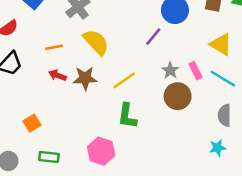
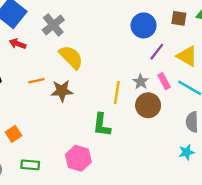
purple line: (153, 37) -> (157, 52), moved
orange line: (54, 47) -> (36, 81), moved
red arrow: (57, 75) -> (18, 44), moved
yellow line: (124, 80) -> (117, 93), moved, turned -45

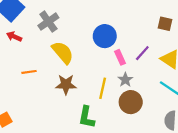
blue circle: (144, 25) -> (105, 36), moved
pink rectangle: (164, 81) -> (120, 57), moved
brown star: (62, 91) -> (66, 84), moved

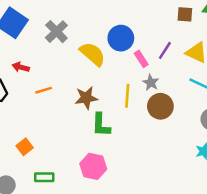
red arrow: (14, 37) -> (21, 67), moved
yellow semicircle: (63, 52) -> (93, 54), moved
green L-shape: (87, 117) -> (101, 125), moved

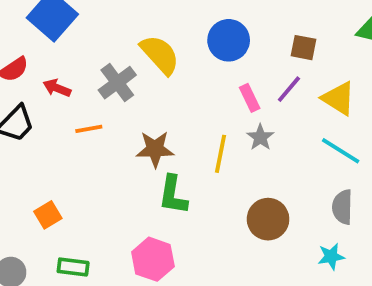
brown square: (185, 14) -> (304, 48), moved
gray cross: (56, 32) -> (117, 83), moved
blue circle: (121, 38) -> (229, 40), moved
yellow semicircle: (93, 54) -> (160, 55), moved
brown circle: (160, 106) -> (268, 219), moved

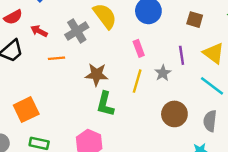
purple line: (289, 89) -> (182, 55), moved, turned -54
pink rectangle: (250, 98) -> (139, 48), moved
orange square: (48, 215) -> (26, 110), size x1.5
brown circle: (268, 219) -> (174, 114), moved

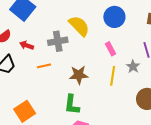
gray cross: (77, 31) -> (58, 41), turned 30
green L-shape: (105, 104) -> (72, 105), moved

